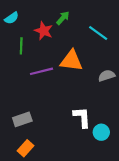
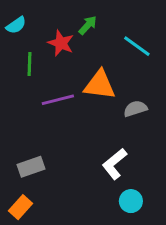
gray semicircle: (107, 76) -> (135, 109), moved
white L-shape: (82, 117) -> (114, 164), turned -125
cyan circle: (101, 132) -> (131, 201), moved
orange rectangle: (25, 148) -> (21, 207), moved

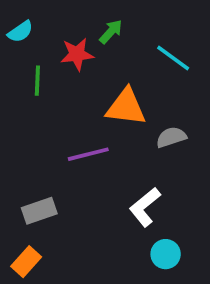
red star: (61, 43) -> (77, 54), turned -30
purple line: (58, 100) -> (88, 154), moved

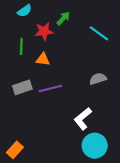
cyan semicircle: (20, 32) -> (25, 11), moved
orange triangle: (126, 107) -> (43, 59), moved, size x0.6
gray rectangle: (39, 211) -> (22, 87), moved
cyan circle: (166, 254) -> (95, 146), size x1.5

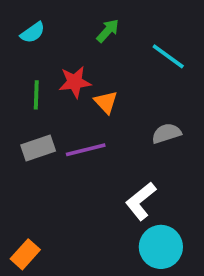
cyan semicircle: (25, 11) -> (33, 33), moved
red star: (44, 31) -> (75, 82), moved
green line: (21, 46) -> (36, 95), moved
orange triangle: (43, 59) -> (106, 102), moved, turned 40

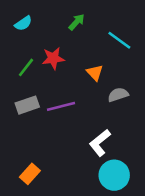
green line: (36, 95) -> (26, 67), turned 36
orange triangle: (106, 102) -> (95, 73), moved
orange rectangle: (25, 254) -> (30, 174), moved

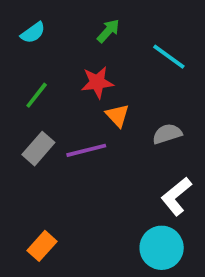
red star: (53, 58) -> (97, 82), moved
orange triangle: (95, 73) -> (117, 115), moved
gray rectangle: (27, 105) -> (38, 149), turned -30
white L-shape: (100, 143) -> (176, 196), moved

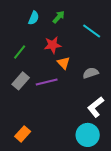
cyan semicircle: (33, 33) -> (34, 18), moved, turned -32

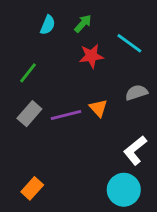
red star: (53, 45) -> (91, 56), moved
orange triangle: (64, 63) -> (98, 108), moved
gray semicircle: (91, 73) -> (136, 93), moved

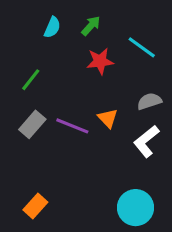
purple line: (66, 115) -> (72, 126), turned 36
white L-shape: (135, 150) -> (146, 141), moved

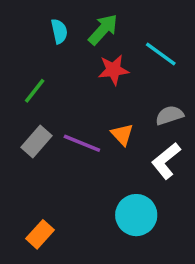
green arrow: (91, 26) -> (103, 30), size x1.4
cyan semicircle: (52, 27) -> (59, 31), turned -35
cyan circle: (136, 208) -> (136, 215), moved

